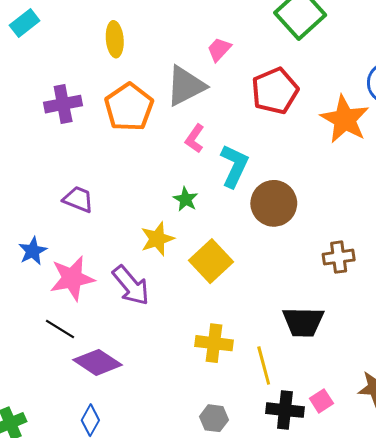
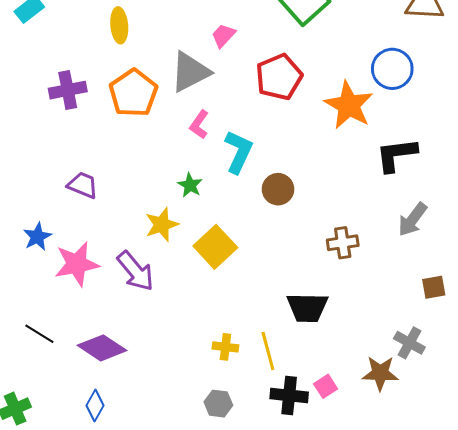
brown circle: (274, 203) -> (278, 189), size x0.7
black line: (60, 329) -> (39, 334), moved
yellow cross: (214, 343) -> (225, 347), moved, size x0.7

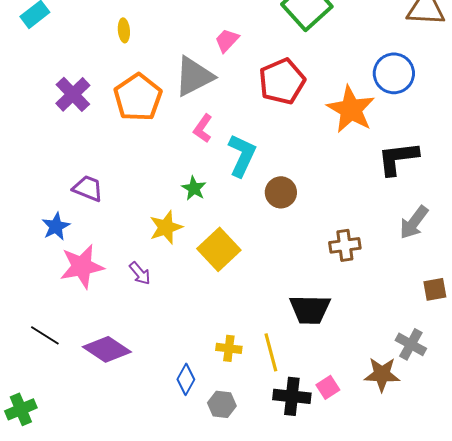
yellow ellipse: (119, 25) -> (124, 30), size x0.7
purple cross: (68, 90) -> (73, 94), turned -33
blue star: (37, 237) -> (56, 226), moved
purple arrow: (135, 271) -> (140, 273), size x0.6
blue diamond: (95, 406) -> (186, 379), moved

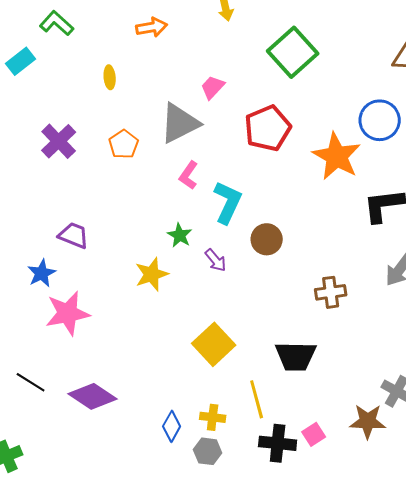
orange pentagon: (138, 97) -> (124, 144), size x0.6
yellow square: (219, 249) -> (214, 344), moved
purple arrow: (140, 273) -> (216, 260), moved
yellow cross: (229, 348) -> (213, 417), moved

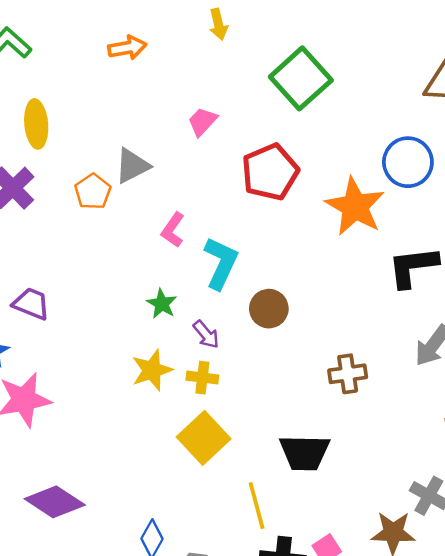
yellow ellipse: (110, 77) -> (36, 124), moved, size x1.6
gray triangle: (180, 123) -> (132, 166), moved, size x0.7
yellow star: (152, 274) -> (152, 370), moved
yellow cross: (213, 417) -> (202, 378), moved

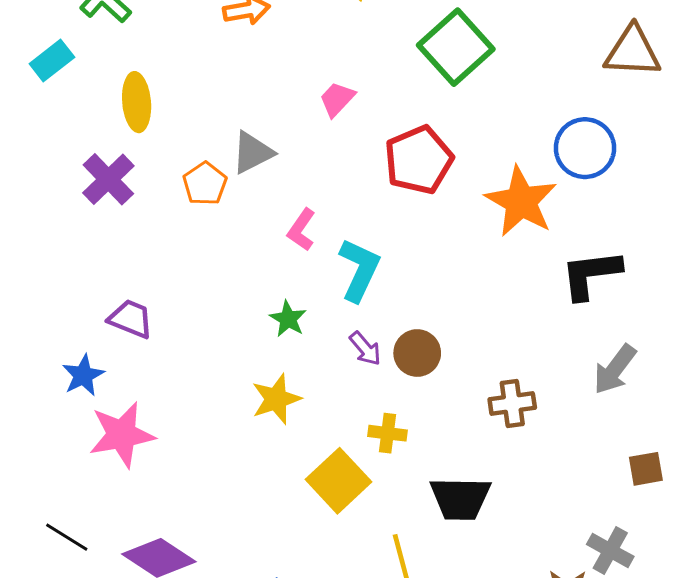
brown circle: (269, 309) -> (417, 353), moved
purple arrow: (206, 334) -> (365, 349), moved
yellow cross: (202, 378) -> (388, 433), moved

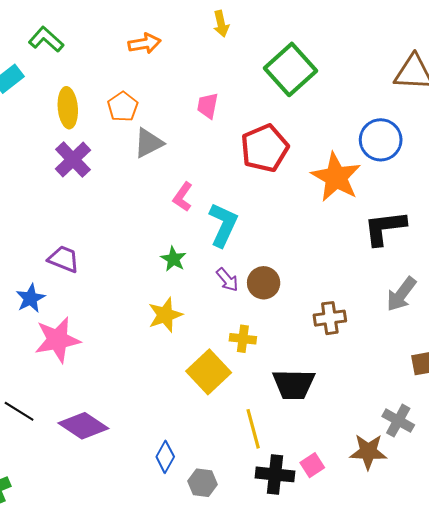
pink trapezoid: (337, 99) -> (208, 106), turned -32
purple cross: (108, 179) -> (73, 160), moved
orange pentagon: (205, 184) -> (123, 107), moved

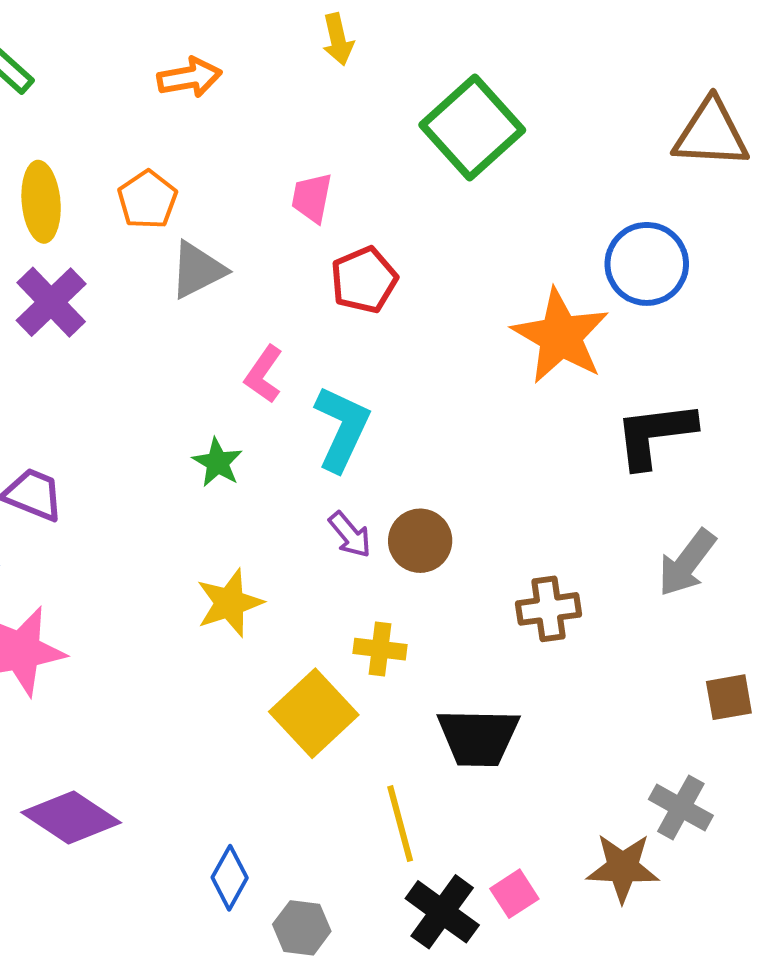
red pentagon: (265, 148) -> (364, 280), moved, size x0.7
green star: (173, 259) -> (218, 463), moved
black cross: (275, 474) -> (442, 912), turned 30

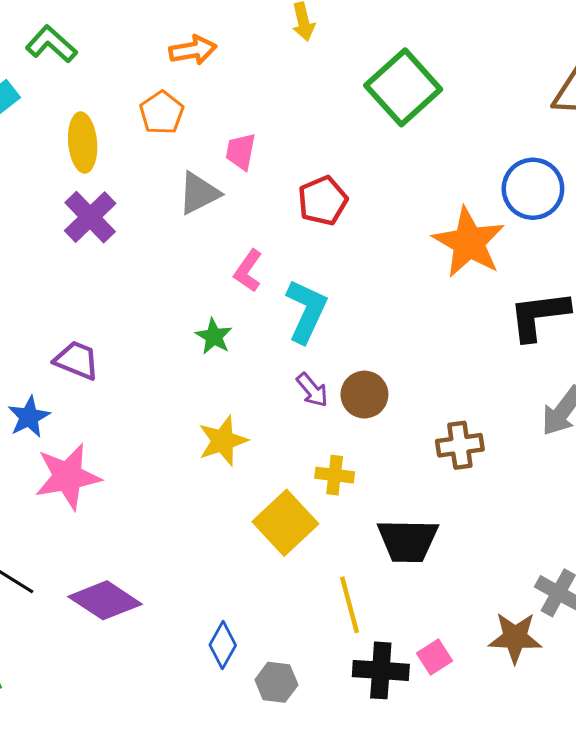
pink trapezoid: (312, 198) -> (241, 151), moved
orange pentagon: (147, 200) -> (162, 113), moved
black cross: (442, 912) -> (381, 670), turned -32

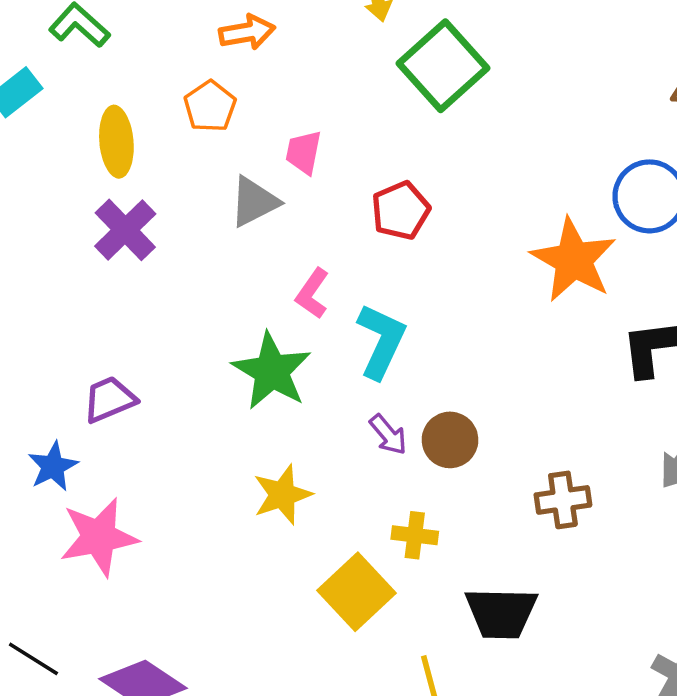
green square: (403, 87) -> (443, 66), moved
green star: (214, 336) -> (272, 371), size x1.8
purple trapezoid: (77, 360) -> (109, 399), turned -45

